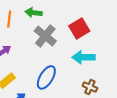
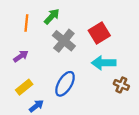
green arrow: (34, 13) -> (52, 16), turned 126
brown cross: (90, 87) -> (121, 85), moved

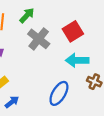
blue ellipse: (65, 84) -> (59, 93), moved

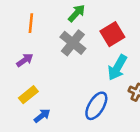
green arrow: (27, 15) -> (77, 13), moved
cyan arrow: (77, 60) -> (117, 68), turned -60

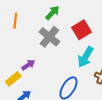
purple arrow: (25, 60) -> (28, 65), moved

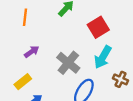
gray cross: (49, 37) -> (68, 63), moved
purple arrow: (28, 65) -> (32, 52), moved

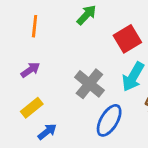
purple arrow: (32, 52) -> (30, 70), moved

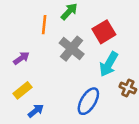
orange line: (35, 26) -> (44, 25), moved
gray cross: (89, 84) -> (72, 49), moved

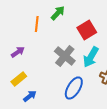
gray cross: (72, 49) -> (65, 56), moved

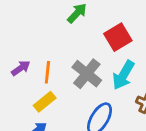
orange line: (37, 24) -> (47, 72), moved
yellow rectangle: (19, 79) -> (45, 102), moved

